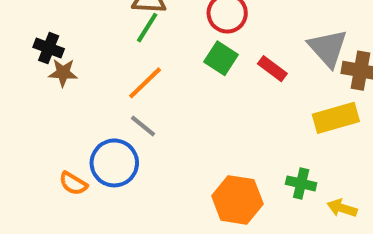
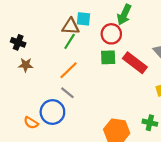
black cross: (49, 48) -> (18, 42), moved
green square: (221, 58) -> (108, 57), turned -35
red rectangle: (272, 69) -> (135, 63), size x1.6

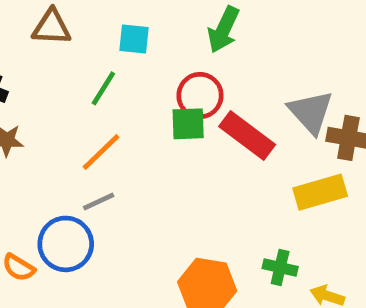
brown triangle: (71, 26) -> (52, 27), moved
red circle: (111, 34) -> (200, 96), moved
gray line: (67, 93) -> (99, 202), turned -64

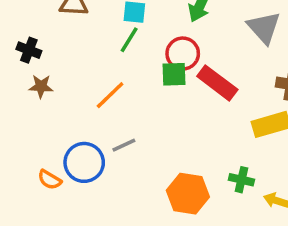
green line: (103, 88) -> (129, 40), moved
gray triangle: (311, 112) -> (264, 28), moved
gray line: (99, 202) -> (124, 145), moved

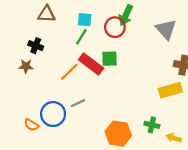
black cross: (29, 50) -> (36, 46), moved
red circle: (183, 54) -> (115, 27), moved
red rectangle: (217, 83) -> (91, 64), moved

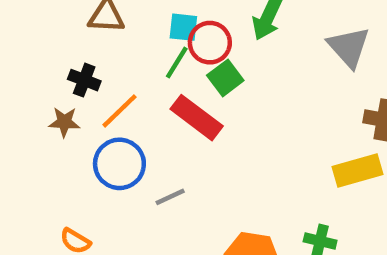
red circle: (115, 27) -> (210, 43), moved
green square: (110, 59) -> (225, 78), moved, turned -35
orange line: (69, 72) -> (119, 111), moved
blue circle: (53, 114) -> (119, 164), moved

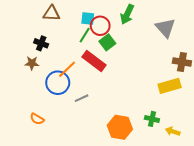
orange line: (119, 111) -> (67, 69), moved

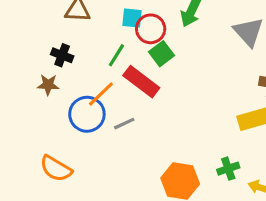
green line: (85, 35) -> (116, 55), moved
gray line: (82, 98) -> (124, 124), moved
orange semicircle: (37, 119) -> (56, 169), size x1.5
green cross: (152, 119) -> (228, 169), turned -32

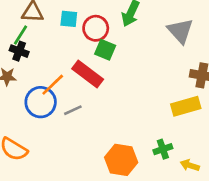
cyan square: (132, 18) -> (69, 19), moved
green square: (161, 54) -> (105, 50), turned -30
green line: (116, 55) -> (20, 35), moved

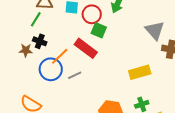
gray triangle: (180, 31) -> (155, 30), moved
black cross: (19, 51) -> (40, 41), moved
yellow rectangle: (186, 106) -> (140, 72), moved

